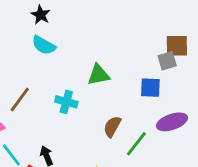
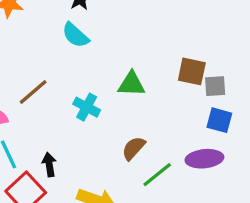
brown square: (177, 46) -> (192, 71), moved
blue square: (150, 88) -> (219, 120), moved

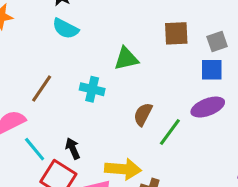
gray square: (215, 86) -> (217, 41), moved

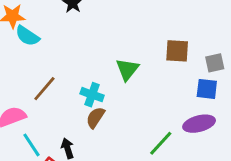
cyan semicircle: (65, 29) -> (27, 36), moved
green triangle: (126, 59) -> (127, 69), turned -45
brown semicircle: (143, 114) -> (95, 118), moved

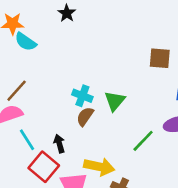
green triangle: (127, 69) -> (115, 101), moved
brown line: (44, 89) -> (17, 91), moved

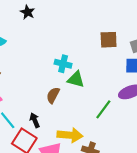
cyan cross: (82, 96) -> (63, 64), moved
green triangle: (115, 101) -> (76, 79), turned -48

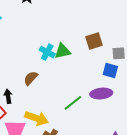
brown square: (109, 40) -> (94, 41), turned -30
green triangle: (76, 79) -> (62, 51), moved, turned -42

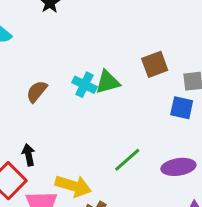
brown semicircle: (31, 78) -> (37, 91), moved
purple ellipse: (101, 94) -> (178, 167), moved

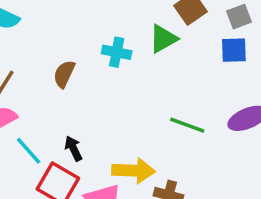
green triangle: (108, 82) -> (163, 39), moved
green line: (127, 160) -> (187, 125), turned 76

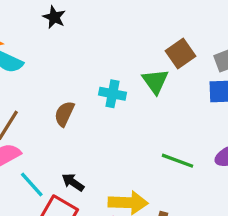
green triangle: (163, 39) -> (155, 81), turned -36
black arrow: (73, 148) -> (73, 182), turned -30

